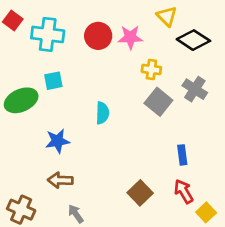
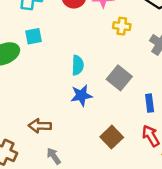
gray square: (158, 102) -> (119, 78), moved
blue star: (58, 141) -> (81, 95), moved

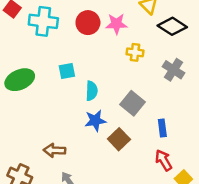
cyan square: (33, 36) -> (67, 71), moved
brown square: (112, 137) -> (119, 139), moved

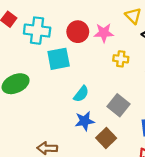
cyan square: (67, 71) -> (59, 59), moved, size x1.5
cyan semicircle: (92, 91) -> (81, 94), turned 36

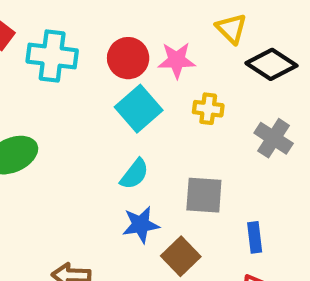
cyan square: (59, 59) -> (139, 109), moved, turned -30
gray square: (119, 105) -> (204, 195), turned -35

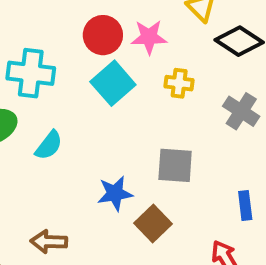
cyan cross: (52, 56) -> (31, 73), moved
cyan semicircle: (134, 174) -> (49, 145), moved
blue rectangle: (255, 237) -> (245, 205), moved

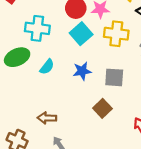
yellow cross: (179, 83) -> (116, 34), size x1.6
blue star: (115, 193) -> (82, 71), moved

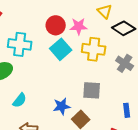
cyan semicircle: (47, 67) -> (20, 100), moved
blue star: (82, 71) -> (62, 106), moved

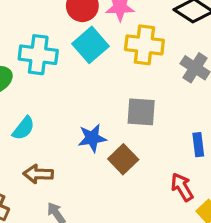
cyan cross: (20, 44) -> (38, 55), moved

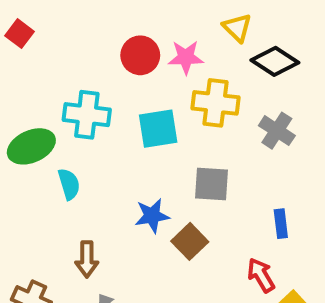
cyan square: (91, 45) -> (158, 129), moved, turned 32
cyan semicircle: (24, 128) -> (69, 184), moved, turned -55
brown arrow: (38, 174) -> (87, 259), turned -92

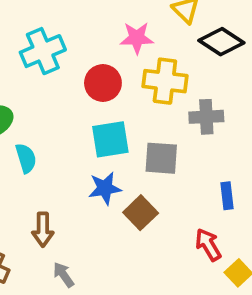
red circle: (140, 55) -> (103, 83), moved
cyan cross: (87, 115) -> (43, 51), moved, turned -30
cyan square: (158, 129) -> (110, 139), moved
gray cross: (277, 131) -> (206, 117), moved, turned -36

